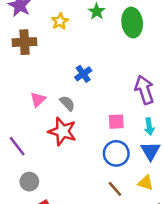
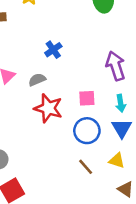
gray semicircle: (67, 103) -> (37, 80), turned -70
red star: (62, 131) -> (48, 108), moved

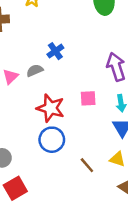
gray semicircle: (37, 80) -> (35, 70), moved
blue circle: (87, 131) -> (52, 140), moved

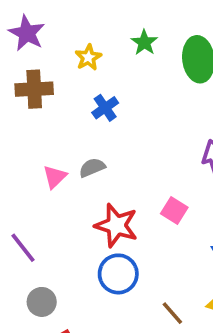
blue cross: (55, 51) -> (105, 108), moved
pink square: (88, 98) -> (174, 210), turned 35

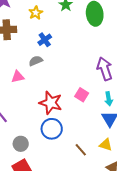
gray semicircle: (92, 168) -> (36, 61), moved
pink triangle: (55, 177) -> (18, 77), turned 32
gray circle: (42, 302) -> (21, 144), moved

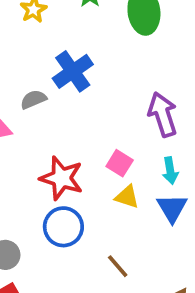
blue cross: (45, 40) -> (73, 71), moved, size x1.5
yellow triangle: (106, 145) -> (127, 197), moved

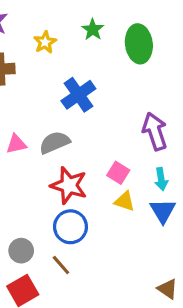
gray semicircle: (33, 99) -> (55, 142), moved, size x1.4
brown line: (118, 266) -> (61, 265), moved

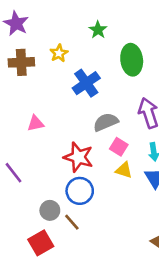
yellow star: (45, 42) -> (59, 53), moved
green ellipse: (139, 44) -> (132, 60), moved
gray semicircle: (55, 142) -> (106, 122), moved
gray circle: (21, 251) -> (50, 210), moved

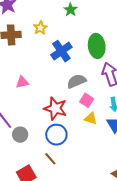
green ellipse: (132, 60) -> (97, 46), moved
gray circle: (50, 210) -> (20, 135), moved

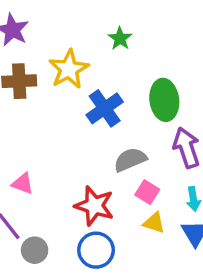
yellow star: (40, 28) -> (69, 69), size x1.6
pink triangle: (22, 82) -> (23, 184), moved, turned 32

